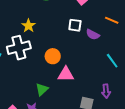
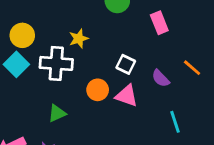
white square: (75, 25) -> (126, 64), moved
pink triangle: (66, 74) -> (127, 96), moved
green triangle: (42, 89) -> (57, 113), moved

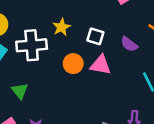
yellow star: (79, 39) -> (62, 27), moved
green triangle: (57, 113) -> (20, 91), moved, turned -36

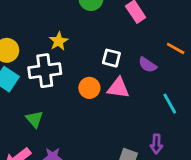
yellow star: (62, 27) -> (59, 41), moved

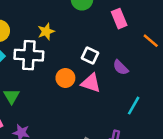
orange line: (176, 48) -> (151, 41), moved
cyan line: (170, 104) -> (134, 106), turned 48

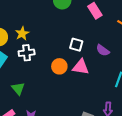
yellow star: (46, 31) -> (22, 34), moved
white cross: (29, 55) -> (27, 53), size x0.7

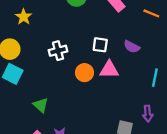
yellow star: (22, 34) -> (24, 17), moved
white cross: (27, 53) -> (58, 51), moved

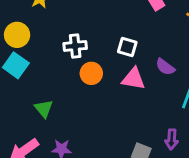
purple semicircle: (132, 47) -> (165, 67), moved
orange circle: (84, 73) -> (91, 73), moved

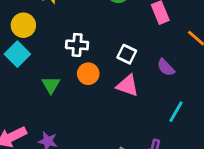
purple semicircle: (165, 67) -> (166, 67), moved
green triangle: (44, 109) -> (51, 85), moved

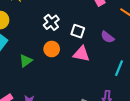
white cross: (77, 45) -> (51, 22), moved, turned -35
green triangle: (51, 85) -> (26, 61), turned 32

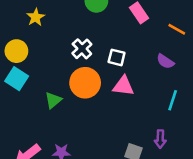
purple semicircle: (107, 37) -> (165, 61), moved
orange circle: (52, 49) -> (85, 83), size x1.5

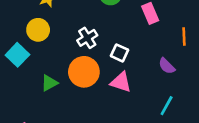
orange line: (177, 29) -> (184, 37), turned 48
yellow circle: (16, 51) -> (38, 30), moved

